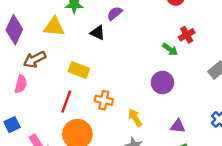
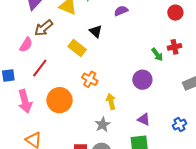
black triangle: (98, 33) -> (96, 31), moved
brown arrow: (35, 59) -> (44, 28), turned -30
red line: (66, 102) -> (40, 68), moved

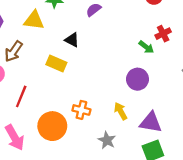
orange cross: (90, 79) -> (81, 110), moved
yellow arrow: (111, 101) -> (121, 111), moved
purple triangle: (144, 119) -> (151, 122), size x1.5

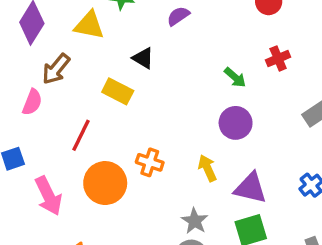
green arrow: (146, 47) -> (235, 77), moved
red line: (21, 96) -> (81, 135), moved
gray star: (107, 140) -> (195, 221), moved

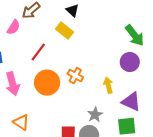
black triangle: (143, 58) -> (72, 10), moved
green arrow: (235, 77) -> (135, 35), size x1.6

